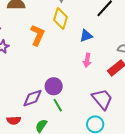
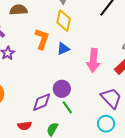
blue triangle: (86, 36) -> (63, 49), moved
pink arrow: (87, 60) -> (93, 60), size x1.6

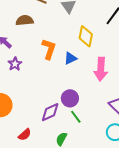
yellow diamond: (64, 21) -> (86, 36), moved
red semicircle: (25, 126) -> (25, 135), moved, turned -32

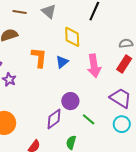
green line: (76, 117) -> (89, 119), moved

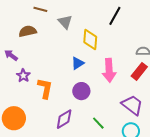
gray triangle: (49, 11) -> (65, 22), moved
orange L-shape: (39, 58) -> (45, 88), moved
purple circle: (70, 101) -> (81, 91), moved

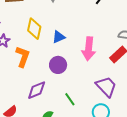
yellow diamond: (90, 39) -> (34, 29), moved

